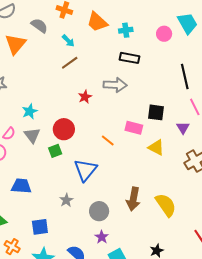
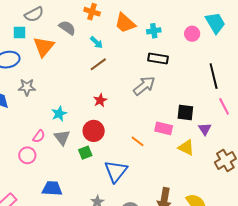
gray arrow: (115, 85) -> (144, 86), turned -40
red star: (85, 97) -> (100, 100), moved
purple triangle: (183, 128) -> (205, 129), moved

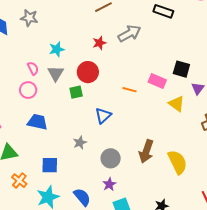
gray arrow: (144, 86) -> (129, 33), moved
pink semicircle: (39, 136) -> (33, 68), turned -72
orange line: (138, 141) -> (129, 90), turned -32
pink circle: (27, 155) -> (28, 90), moved
blue triangle: (116, 171) -> (103, 116), size x0.7

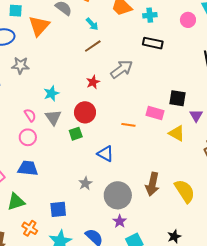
blue triangle: (103, 116) -> (105, 154), turned -42
blue trapezoid: (37, 122) -> (28, 168), moved
gray circle: (111, 158) -> (118, 195), size x1.4

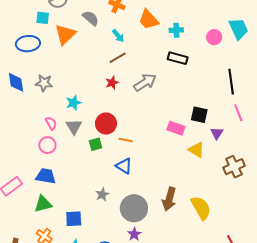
gray star: (20, 65) -> (44, 83), moved
red star: (93, 82) -> (112, 83), moved
orange line: (128, 125) -> (126, 140), moved
green triangle: (16, 202) -> (43, 204), moved

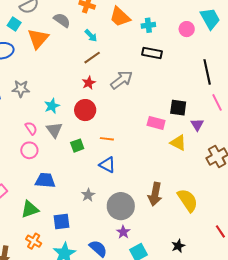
cyan square: (43, 18) -> (14, 24), turned 32
red circle: (106, 124) -> (85, 110), moved
blue trapezoid: (46, 176) -> (45, 180), moved

